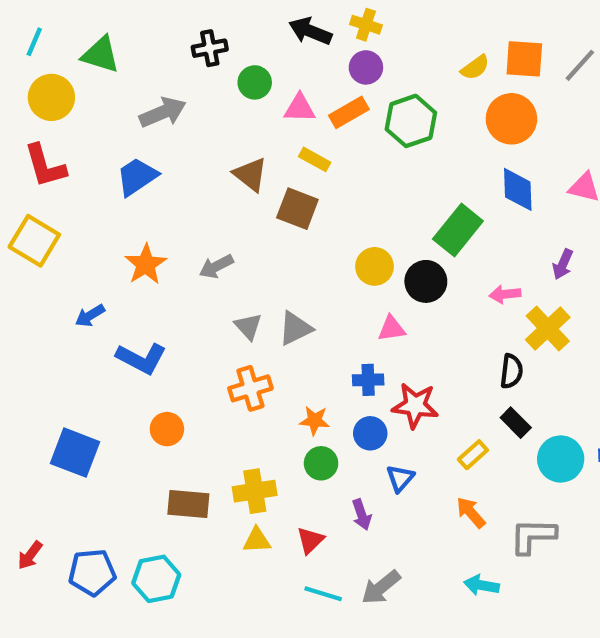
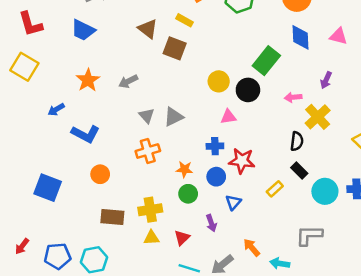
blue trapezoid: (137, 177) -> (83, 30), turned -120
orange arrow: (471, 512) -> (252, 248), moved

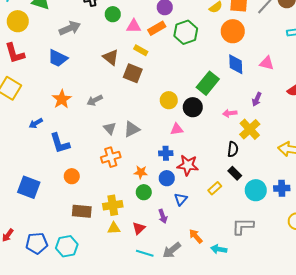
blue L-shape: (86, 134) -> (60, 143), turned 45

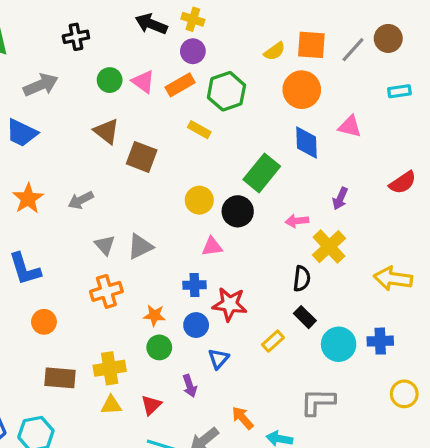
green circle: (113, 14) -> (110, 80), moved
pink triangle: (134, 26) -> (143, 82), turned 35
yellow rectangle: (141, 50) -> (199, 130), moved
pink triangle: (267, 63) -> (350, 126), moved

